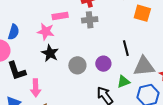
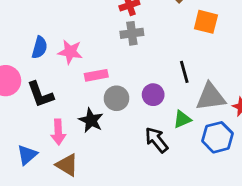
pink rectangle: (60, 16) -> (96, 75), moved
blue semicircle: (14, 32) -> (40, 47), moved
black star: (50, 53) -> (91, 120), moved
black L-shape: (17, 71) -> (40, 94), moved

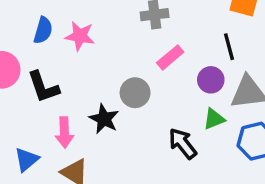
black line: (184, 72) -> (229, 47), moved
pink rectangle: (96, 75) -> (170, 57), moved, turned -30
purple circle: (153, 95) -> (211, 80), moved

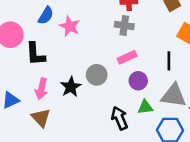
purple circle: (211, 80) -> (138, 81), moved

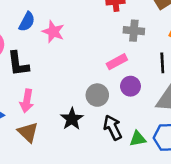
gray cross: (124, 25) -> (134, 31), moved
gray circle: (97, 75) -> (97, 95), moved
black star: (71, 87) -> (72, 119), moved
green triangle: (145, 107) -> (138, 139), moved

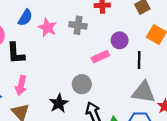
gray cross: (134, 31) -> (78, 25), moved
purple circle: (130, 86) -> (120, 40), moved

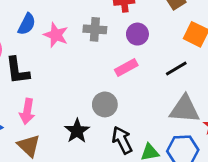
purple circle: (120, 40) -> (137, 34), moved
black line: (139, 60) -> (176, 69), turned 63

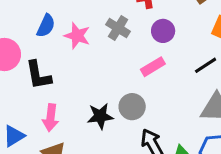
gray cross: (95, 29) -> (118, 28), turned 30
black star: (77, 131) -> (100, 116), moved, turned 30

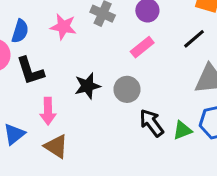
blue semicircle: (46, 26) -> (20, 31), moved
black star: (100, 116) -> (87, 86), moved

